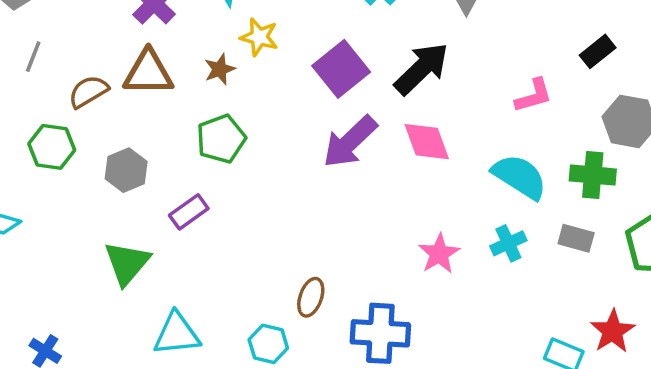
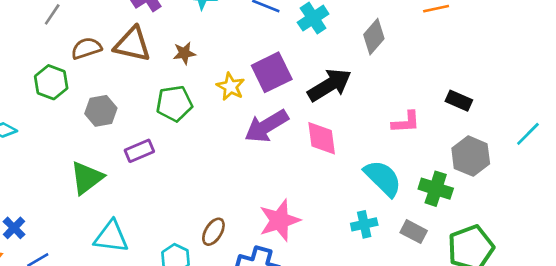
yellow star: (259, 37) -> (231, 87), moved
black rectangle: (598, 51) -> (459, 101), turned 50
pink star: (439, 254) -> (279, 220), moved, size x1.4

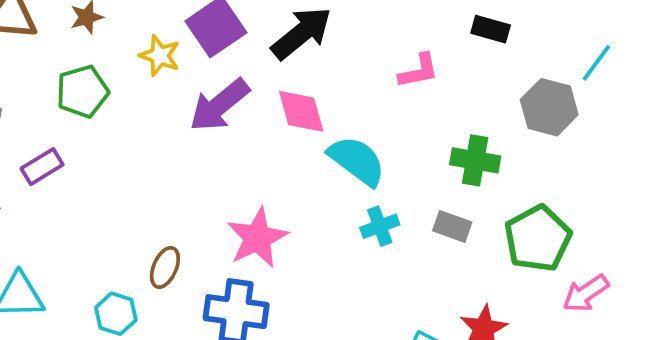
gray hexagon: (471, 156) -> (549, 107), moved
cyan semicircle: (383, 178) -> (357, 161), moved

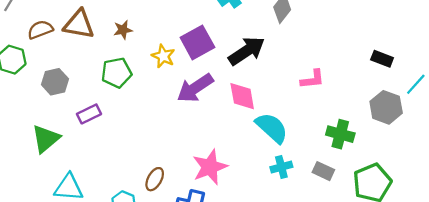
black rectangle: (491, 29) -> (382, 59), moved

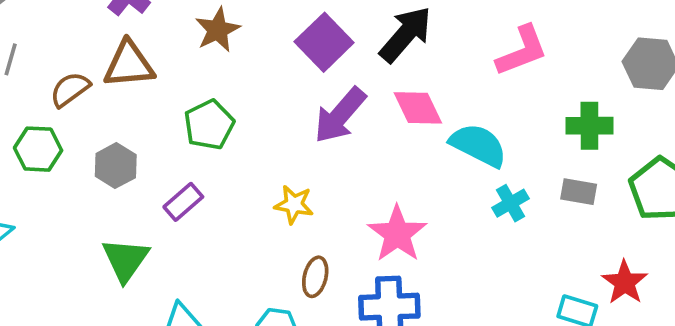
brown star: (123, 30) -> (218, 30), moved, size x1.4
yellow star: (163, 56) -> (294, 205), moved
pink L-shape: (312, 79) -> (522, 51), size x1.4

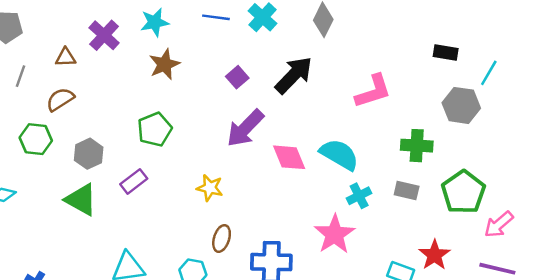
purple square: (324, 42) -> (237, 77), size x0.6
brown triangle: (129, 65) -> (66, 57), moved, size x0.6
pink diamond: (418, 108) -> (289, 157), moved
pink star: (397, 234) -> (335, 234), moved
green triangle: (125, 260) -> (81, 200), moved, turned -39

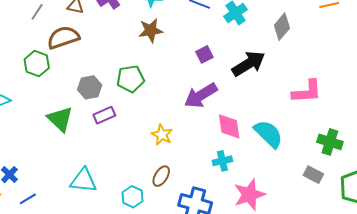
brown semicircle: (60, 99) -> (63, 37), size x1.4
gray hexagon: (89, 154) -> (90, 87), moved
cyan cross: (359, 196) -> (222, 161), moved

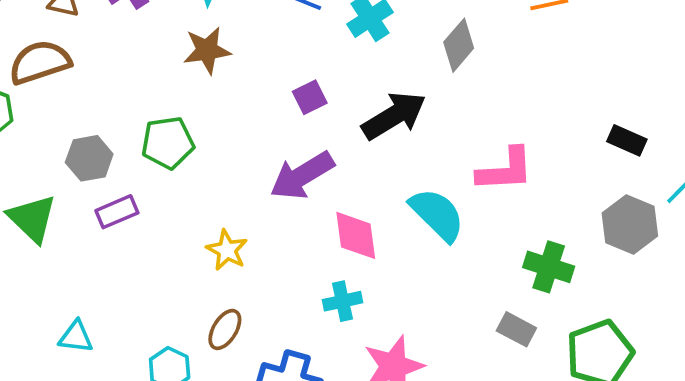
cyan semicircle: (268, 134) -> (437, 215), moved
cyan triangle: (83, 181) -> (76, 337), size x0.7

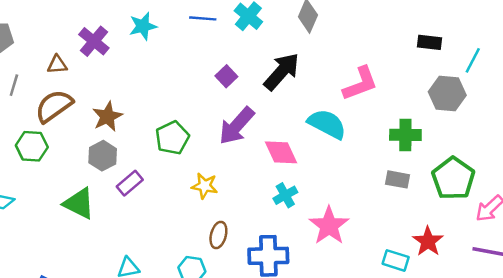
brown star: (207, 50) -> (107, 117), moved
green pentagon: (168, 143) -> (172, 138), moved

